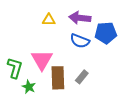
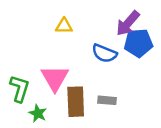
purple arrow: (80, 18) -> (128, 23), moved, turned -55
gray rectangle: (82, 77) -> (107, 100), turned 56

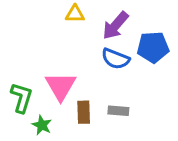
purple arrow: (128, 23) -> (115, 26), moved
yellow triangle: (64, 26) -> (75, 14), moved
brown rectangle: (76, 102) -> (84, 112), size x0.7

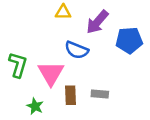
blue semicircle: (115, 59) -> (77, 50), moved
green L-shape: (22, 98) -> (18, 65), moved

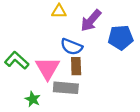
green L-shape: (18, 65) -> (17, 60), turned -65
gray rectangle: (100, 94) -> (66, 88), moved, size x1.5
brown rectangle: (70, 95) -> (76, 66), moved

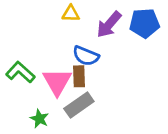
blue pentagon: (121, 38) -> (144, 23), moved
brown rectangle: (76, 66) -> (79, 76), moved
gray rectangle: (66, 88) -> (79, 105), turned -40

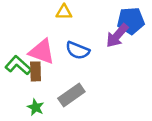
purple arrow: (109, 25) -> (117, 36), moved
brown rectangle: (79, 76) -> (36, 71), moved
pink triangle: (57, 82) -> (42, 52), moved, turned -40

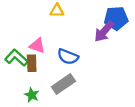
blue semicircle: (78, 50) -> (68, 57), moved
pink triangle: (42, 52) -> (37, 46), size x0.7

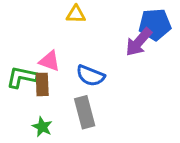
green L-shape: (16, 58) -> (22, 77), turned -30
gray rectangle: (63, 84) -> (85, 112), turned -70

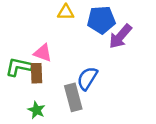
blue pentagon: (155, 24) -> (101, 20), moved
blue semicircle: (90, 76) -> (87, 78), moved, turned 100

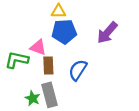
blue pentagon: (101, 20) -> (64, 32), moved
brown rectangle: (36, 73) -> (48, 66), moved
gray rectangle: (73, 97) -> (49, 95), moved

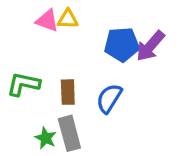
yellow triangle: (59, 11) -> (68, 19), moved
blue pentagon: (64, 32) -> (122, 44), moved
pink triangle: (38, 47) -> (47, 21), moved

